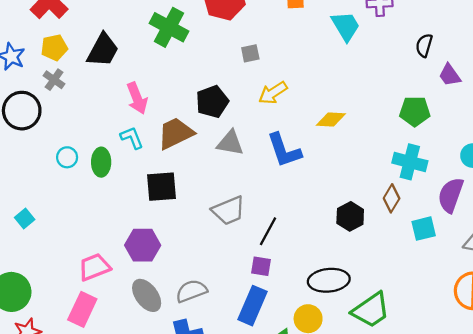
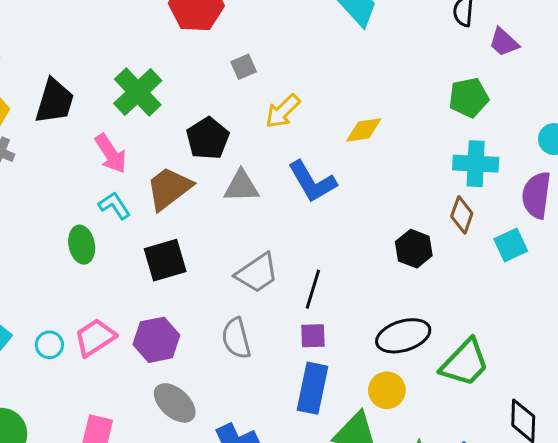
green cross: (169, 27) -> (138, 92), moved, turned 30
cyan circle: (67, 157) -> (49, 345), moved
pink trapezoid: (94, 267) -> (95, 337), moved
gray semicircle: (191, 291) -> (236, 338), moved, turned -72

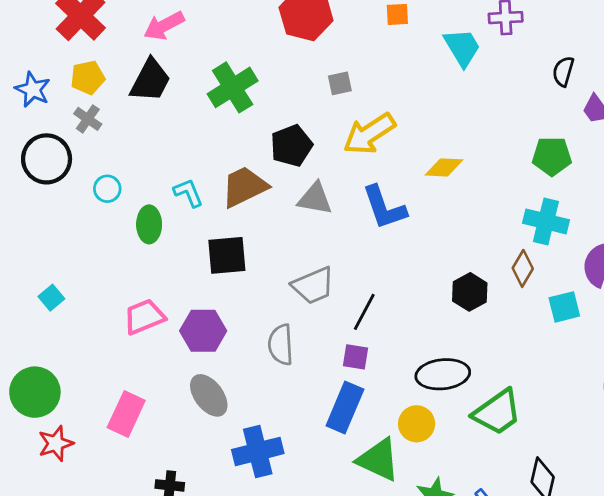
yellow arrow: (283, 111) -> (369, 134), size x1.4
pink arrow: (111, 154) -> (164, 26), moved, turned 84
cyan circle: (49, 345) -> (107, 189), moved

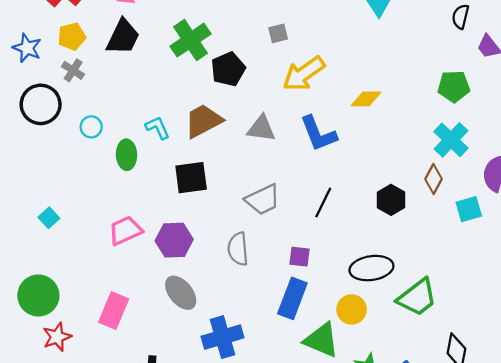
black pentagon: (291, 146) -> (228, 69), moved
cyan cross: (546, 221) -> (451, 140), turned 32
black line: (364, 312) -> (323, 203), moved

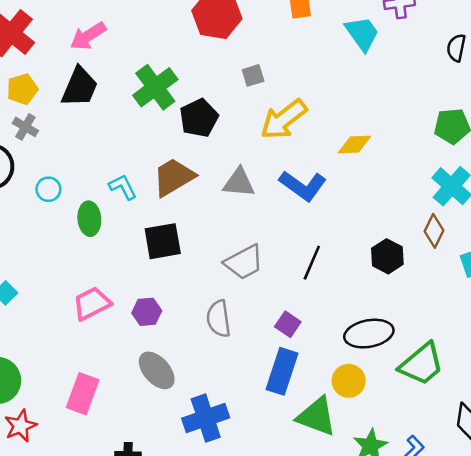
blue L-shape: (318, 134) -> (303, 186), turned -30
purple hexagon: (174, 240) -> (147, 312), size x0.7
purple square: (300, 257) -> (288, 324), turned 30

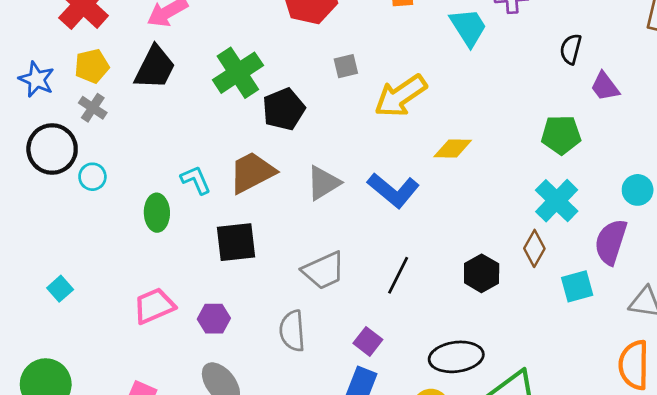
yellow arrow: (284, 119) -> (401, 96), moved
gray triangle: (239, 183) -> (323, 183), turned -40
cyan circle: (48, 189) -> (92, 177), moved

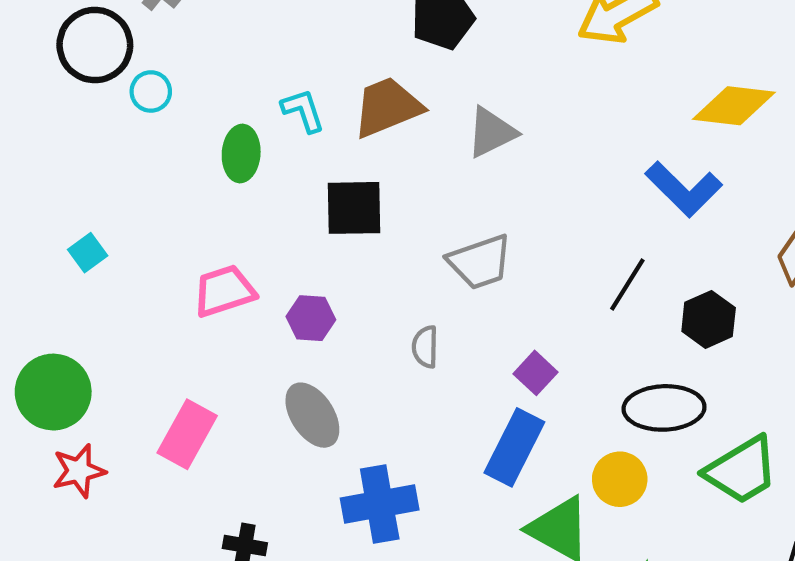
yellow diamond: (453, 149) -> (734, 106), moved, size x1.4
blue L-shape: (393, 190) -> (684, 189), moved
black hexagon: (482, 273) -> (709, 319), moved
black line: (398, 275) -> (627, 285), moved
gray semicircle: (292, 331) -> (425, 347), size x0.7

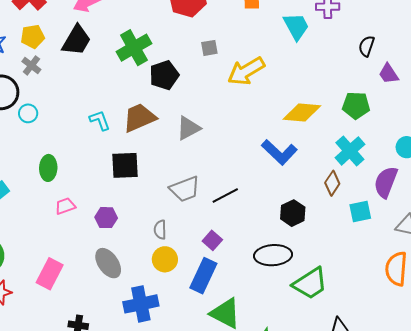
green ellipse: (241, 154) -> (48, 168), moved
black line: (627, 285) -> (225, 196), moved, turned 32
pink trapezoid: (224, 291) -> (65, 206), size x0.7
yellow circle: (620, 479) -> (165, 259), moved

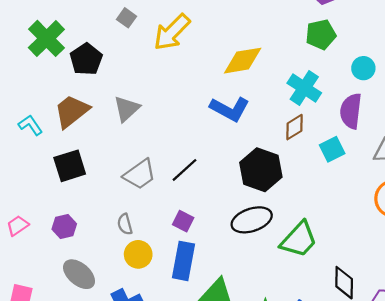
gray square: (209, 48) -> (127, 18), turned -30
green pentagon: (356, 105) -> (321, 35), moved
brown diamond: (332, 183) -> (294, 127), turned 40
black hexagon: (293, 213) -> (261, 170), size x1.5

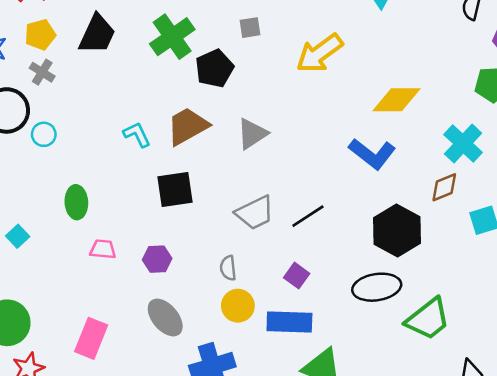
gray square: (127, 18) -> (250, 28), moved, turned 36
pink trapezoid: (18, 226) -> (103, 249), turned 30
blue rectangle: (183, 261) -> (289, 322), turned 72

